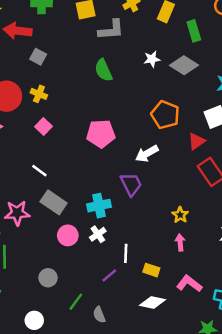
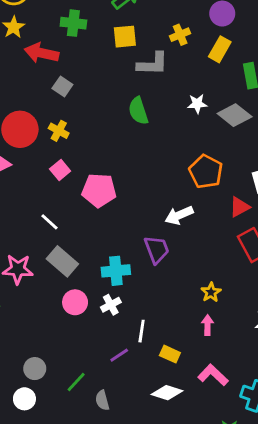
pink pentagon: (101, 134) -> (99, 190), moved
gray circle: (48, 278) -> (35, 369), moved

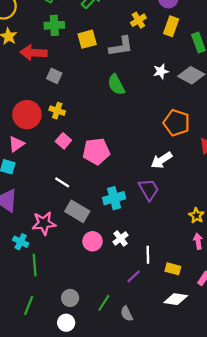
yellow square: (125, 37) -> (87, 39), moved
cyan cross: (116, 271) -> (114, 198), moved

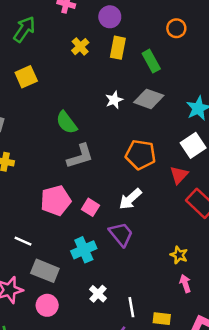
gray L-shape: (121, 46) -> (80, 156), moved
pink square: (63, 141) -> (90, 207), moved
pink circle: (93, 241) -> (47, 305), moved

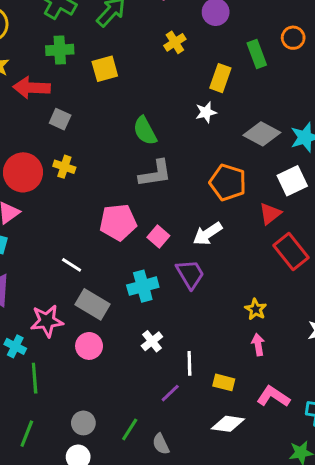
yellow rectangle: (118, 48) -> (220, 78), moved
green rectangle: (151, 61) -> (257, 54), moved
gray diamond: (149, 99) -> (262, 134), moved

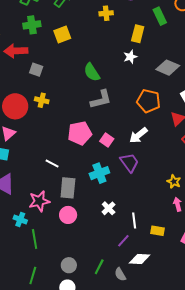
yellow cross: (175, 42) -> (106, 13), turned 32
gray rectangle: (93, 304) -> (68, 188), turned 70
white diamond: (228, 424) -> (140, 259), moved

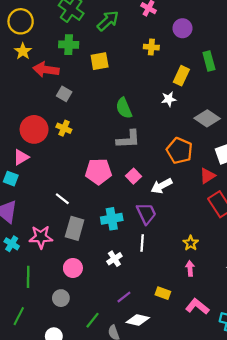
pink square: (107, 140) -> (133, 176), moved
pink circle: (68, 215) -> (73, 268), moved
cyan cross: (20, 219) -> (12, 244), moved
white line: (134, 220) -> (142, 243), moved
gray circle: (69, 265) -> (61, 298), moved

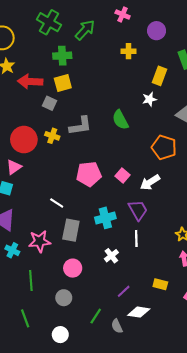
green cross: (69, 45) -> (62, 56), moved
yellow square: (100, 61) -> (63, 83), moved
green semicircle: (124, 108) -> (120, 120), moved
gray L-shape: (128, 139) -> (80, 126), moved
green line: (19, 316) -> (25, 318), turned -42

